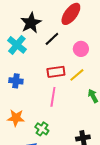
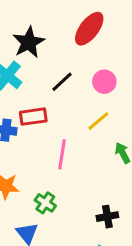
black line: (52, 39) -> (62, 82), moved
red rectangle: (56, 72) -> (33, 117), moved

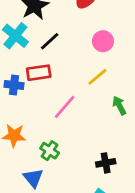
black line: (62, 82) -> (50, 41), moved
pink line: (62, 154) -> (65, 107), turned 32

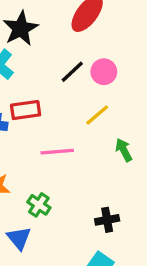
black line: (50, 41) -> (72, 72), moved
pink line: (65, 107) -> (57, 152), turned 44

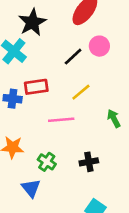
pink circle: (104, 72) -> (99, 46), moved
yellow line: (97, 115) -> (81, 92), moved
black cross: (107, 220) -> (89, 162), moved

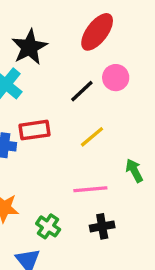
pink line: (61, 120) -> (90, 189), moved

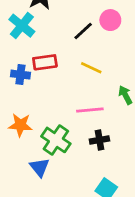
yellow line: (92, 137) -> (91, 68), turned 65
green cross: (48, 226) -> (56, 140), size x1.5

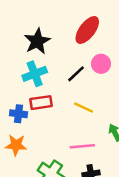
cyan cross: (22, 26) -> (35, 74), moved, turned 30
orange star: (20, 125) -> (16, 145), moved

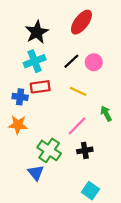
pink circle: (101, 64) -> (94, 62), moved
pink line: (82, 146) -> (77, 126), turned -40

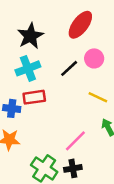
pink circle: (94, 62) -> (94, 58), moved
yellow line: (78, 91) -> (98, 97), moved
black cross: (85, 150) -> (73, 168), moved

